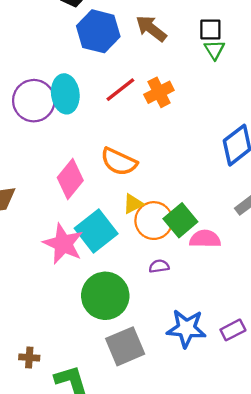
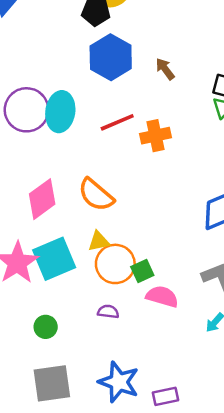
brown arrow: (151, 29) -> (165, 69), size x0.7
green square: (180, 220) -> (142, 271), size x0.7
green circle: (105, 296) -> (46, 327), size x0.5

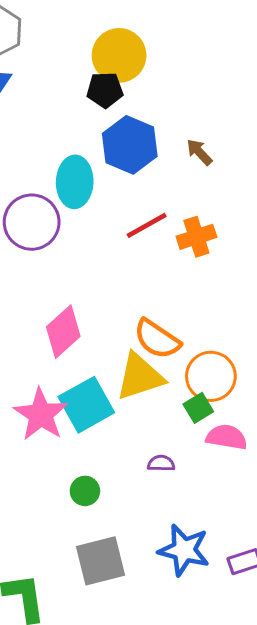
cyan ellipse: (60, 112) -> (75, 182), moved
orange semicircle: (96, 195) -> (157, 339), moved
yellow triangle: (99, 241) -> (140, 377), size x1.8
orange circle: (115, 264) -> (211, 376), moved

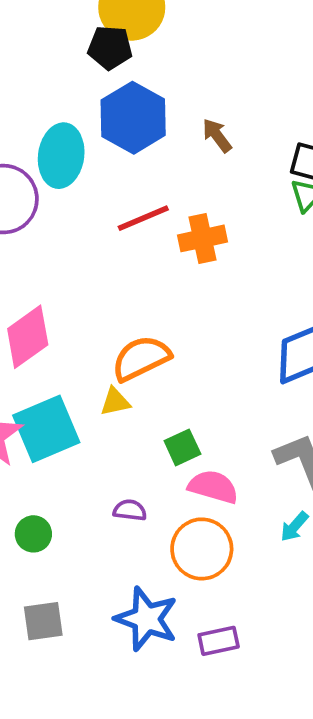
orange semicircle: (157, 339) -> (141, 358), turned 114
orange circle: (211, 376) -> (202, 549), moved
yellow triangle: (140, 377) -> (115, 402), size x0.5
gray square: (101, 561) -> (43, 621), size x0.7

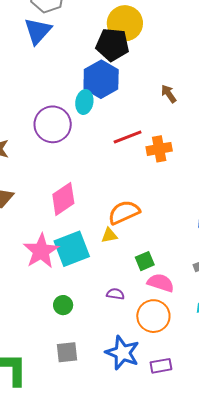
black pentagon: (110, 47) -> (113, 45), size x1.4
blue hexagon: (133, 118) -> (101, 79), moved
cyan ellipse: (61, 156) -> (84, 102), size x0.7

